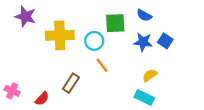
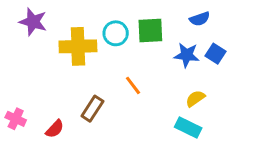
blue semicircle: (144, 15) -> (200, 19), moved, turned -48
cyan circle: (94, 41) -> (116, 33), moved

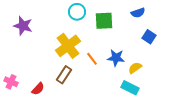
purple star: (33, 22) -> (23, 26), moved
cyan circle: (116, 33) -> (77, 12), moved
yellow cross: (78, 46) -> (68, 46), moved, turned -35
blue star: (187, 55) -> (116, 58), moved

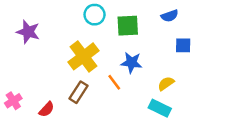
blue square: (149, 37) -> (183, 45), turned -32
blue star: (116, 58) -> (131, 63), moved
orange line: (92, 59) -> (114, 82), moved
pink cross: (11, 82) -> (13, 101), turned 32

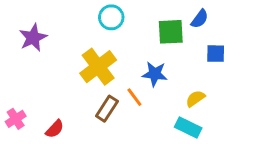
blue semicircle: (170, 16) -> (200, 19), turned -35
green square: (128, 26) -> (171, 32), moved
purple star: (28, 32) -> (33, 38), turned 30
brown rectangle: (79, 92) -> (107, 109), moved

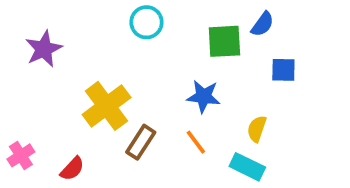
yellow cross: (98, 67) -> (107, 106), moved
orange line: (134, 97) -> (196, 142), moved
yellow semicircle: (195, 99) -> (257, 129), turned -36

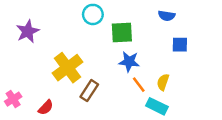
blue semicircle: (263, 24) -> (167, 16), turned 63
green square: (224, 41) -> (122, 33), moved
orange line: (196, 142) -> (139, 85), moved

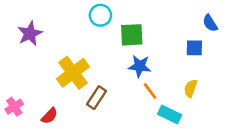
blue semicircle: (167, 16) -> (210, 23), moved, turned 49
yellow semicircle: (163, 82) -> (191, 88), moved

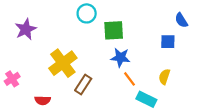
pink cross: (14, 107) -> (12, 79), moved
red semicircle: (49, 116) -> (43, 100), turned 49

